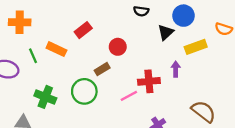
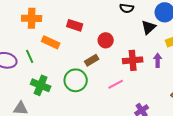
orange cross: (20, 22) -> (32, 18), moved
red rectangle: (83, 30) -> (75, 25), turned 56
green line: (33, 56) -> (30, 56), moved
red cross: (149, 81) -> (133, 60), moved

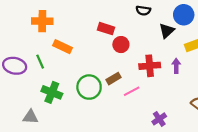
red rectangle: (75, 25) -> (106, 29), moved
brown rectangle: (92, 60) -> (114, 79), moved

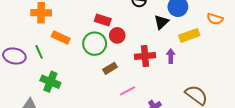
green circle: (89, 87) -> (95, 44), moved
pink line: (132, 91) -> (128, 91), moved

